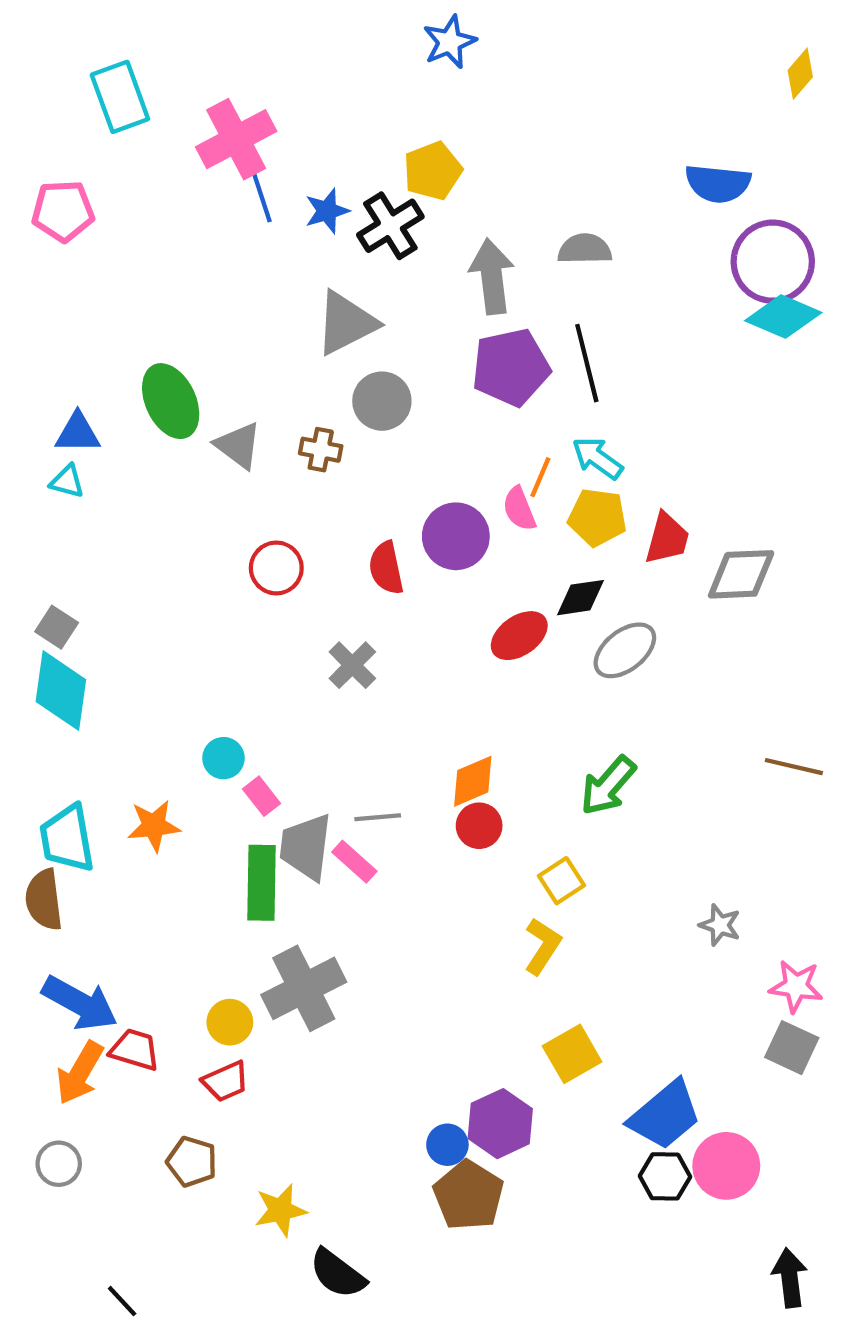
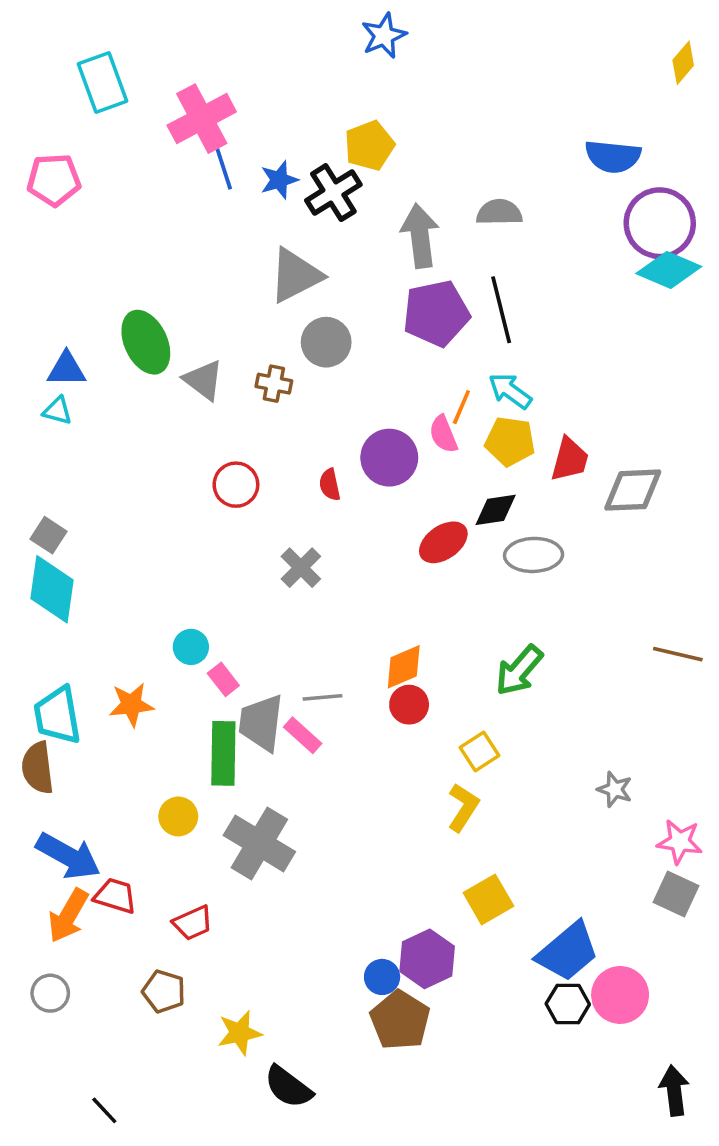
red semicircle: (386, 568) -> (330, 485), size x0.7
gray ellipse: (625, 650) -> (534, 555), turned 36
gray cross: (304, 988) -> (259, 843), turned -32
yellow circle: (230, 1022) -> (178, 816), moved

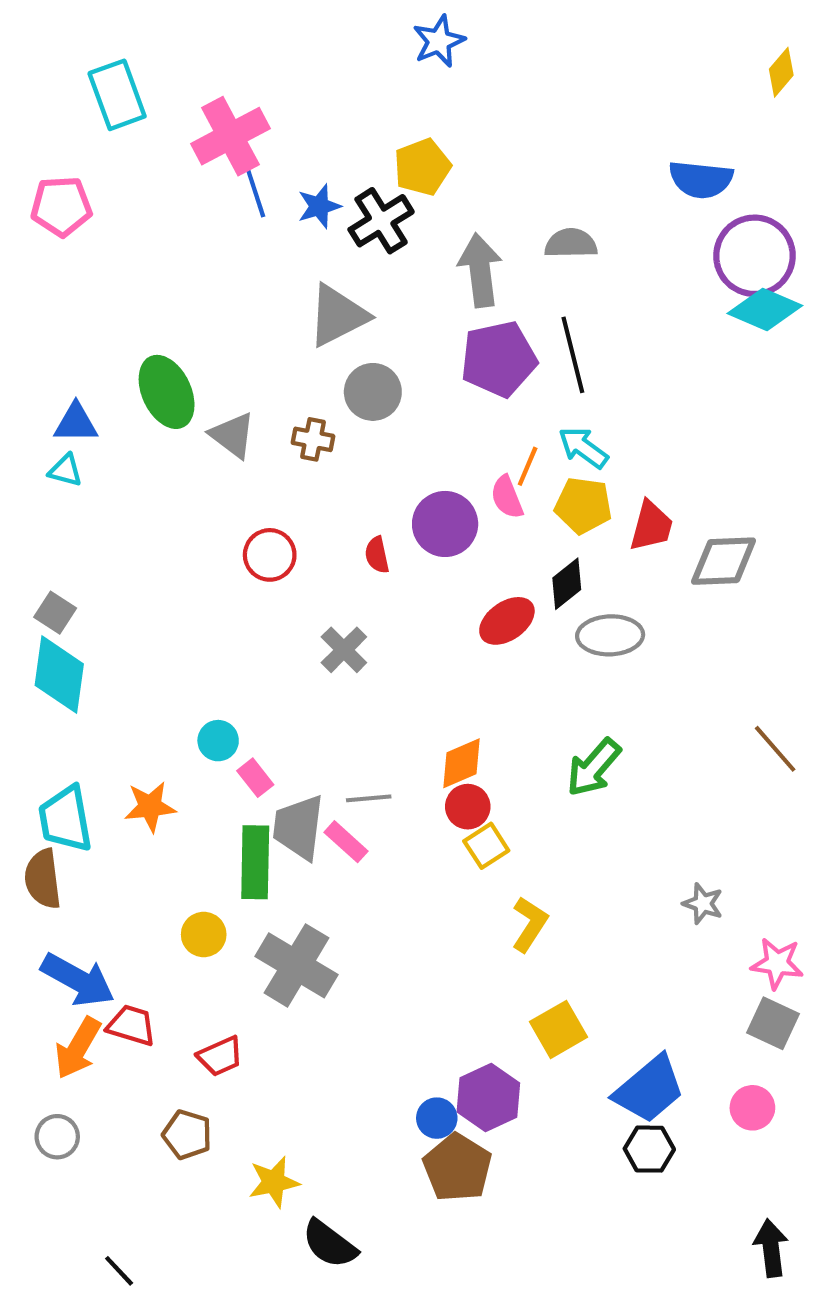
black diamond: (496, 510) -> (567, 584), turned -30
brown line: (678, 654) -> (775, 749), turned 36
yellow square: (479, 752) -> (486, 846), moved
pink circle: (620, 995) -> (752, 1108), moved, size x0.7

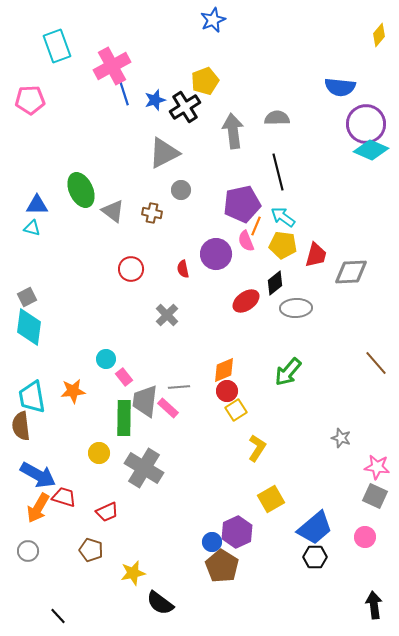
purple pentagon: (499, 359) -> (242, 204), moved
gray circle: (373, 392) -> (181, 190), size x0.7
gray square: (55, 613) -> (27, 297), turned 30

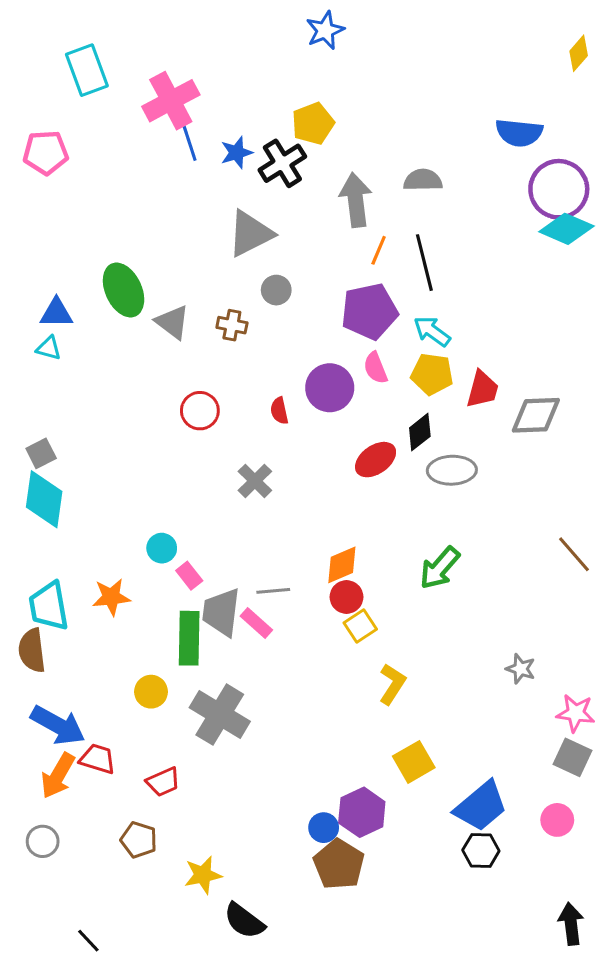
orange line: (256, 226) -> (379, 250), moved

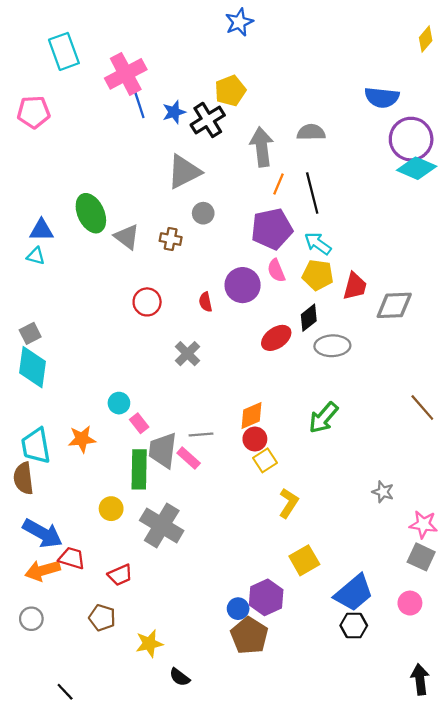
orange arrow: (58, 776) -> (43, 570), turned 44
black semicircle: (244, 921) -> (180, 677), size x0.7

